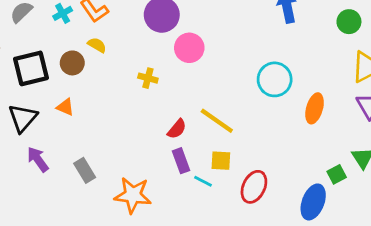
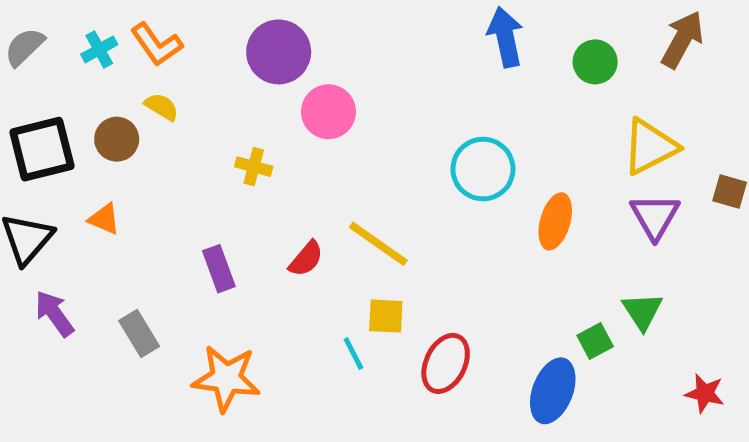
green circle: (349, 22) -> (595, 62), moved
purple rectangle: (181, 161) -> (219, 269), moved
cyan line: (203, 181) -> (353, 353), turned 36

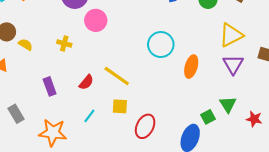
yellow semicircle: (162, 107) -> (25, 45), moved
cyan line: (353, 353) -> (89, 116), moved, turned 64
red star: (705, 393) -> (254, 119), moved

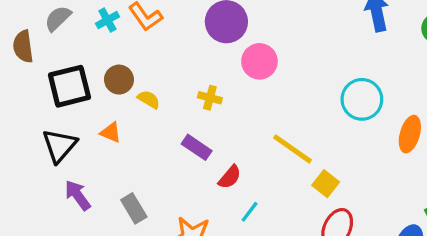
red semicircle: (86, 82) -> (230, 177), moved
purple rectangle: (50, 86) -> (197, 147), moved, turned -36
yellow square: (120, 106) -> (326, 184), moved, turned 35

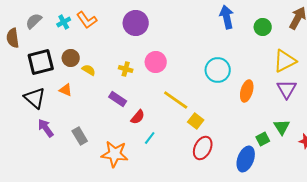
pink circle: (259, 61) -> (156, 62), moved
black triangle: (59, 146) -> (35, 98), turned -30

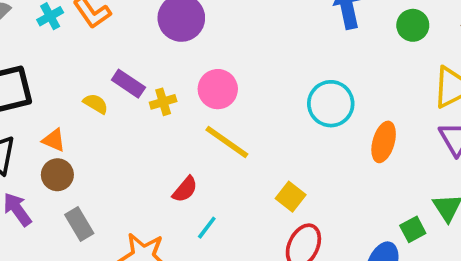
brown circle: (71, 58) -> (57, 175), moved
yellow cross: (126, 69) -> (163, 102), turned -32
purple rectangle: (118, 99) -> (128, 84), moved
yellow line: (176, 100) -> (227, 142), moved

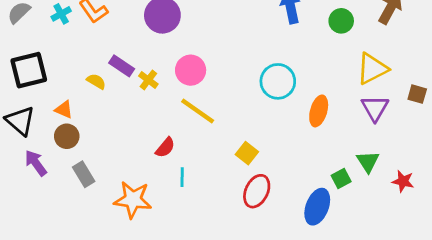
yellow cross: (163, 102) -> (148, 80), turned -36
cyan line: (207, 228) -> (182, 177), turned -36

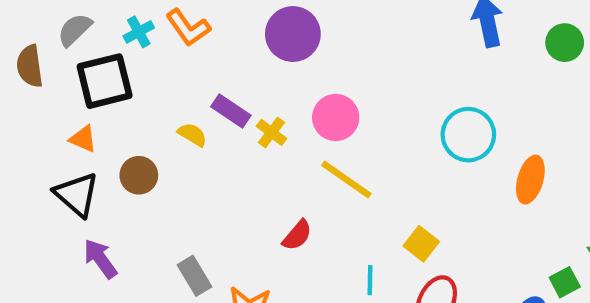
black square: (29, 70) -> (105, 81), moved
orange triangle: (64, 110) -> (83, 139), moved
brown circle: (67, 136) -> (139, 175), moved
gray rectangle: (84, 174) -> (194, 276), moved
cyan line: (182, 177) -> (370, 280), moved

